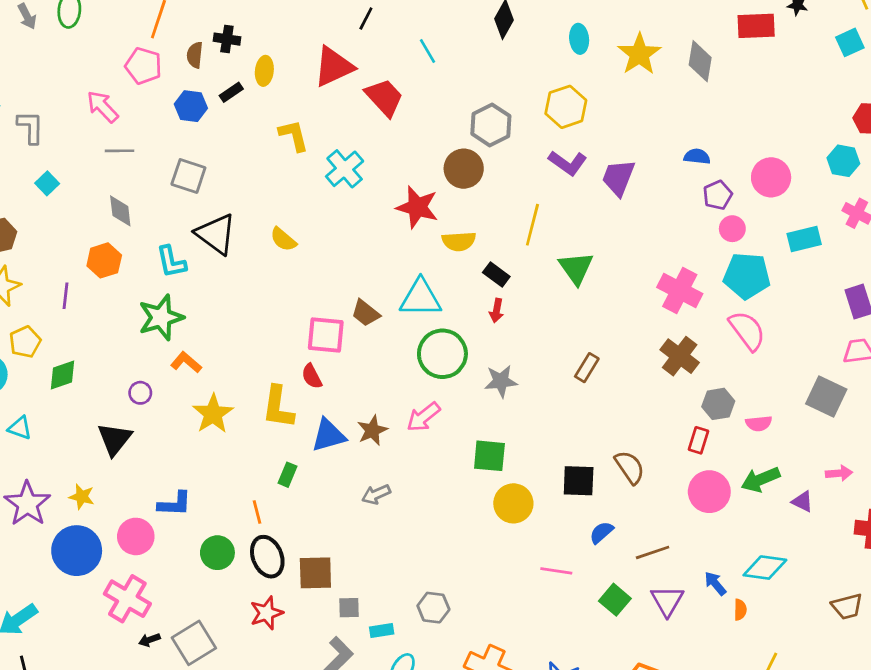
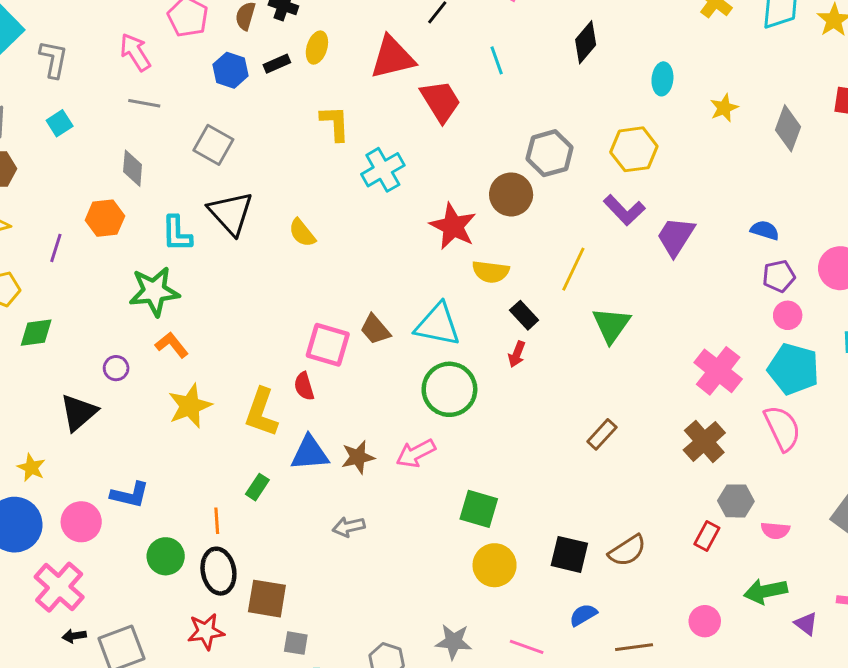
yellow star: (639, 54) -> (724, 108), size x0.6
gray star: (501, 381) -> (454, 642), moved
brown semicircle: (630, 467) -> (627, 551), turned 81
pink circle: (709, 492) -> (705, 621), moved, size x0.7

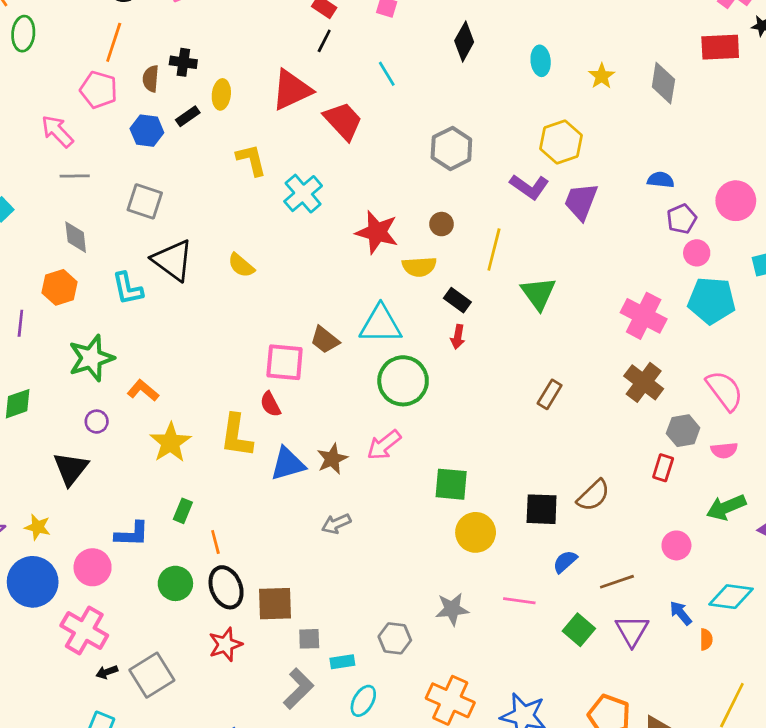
yellow hexagon: (634, 149) -> (561, 142), moved
brown circle: (511, 194) -> (442, 224), moved, size x0.6
green star: (154, 291) -> (91, 358), moved
pink semicircle: (782, 428) -> (725, 391), moved
green rectangle: (257, 487) -> (183, 511), moved

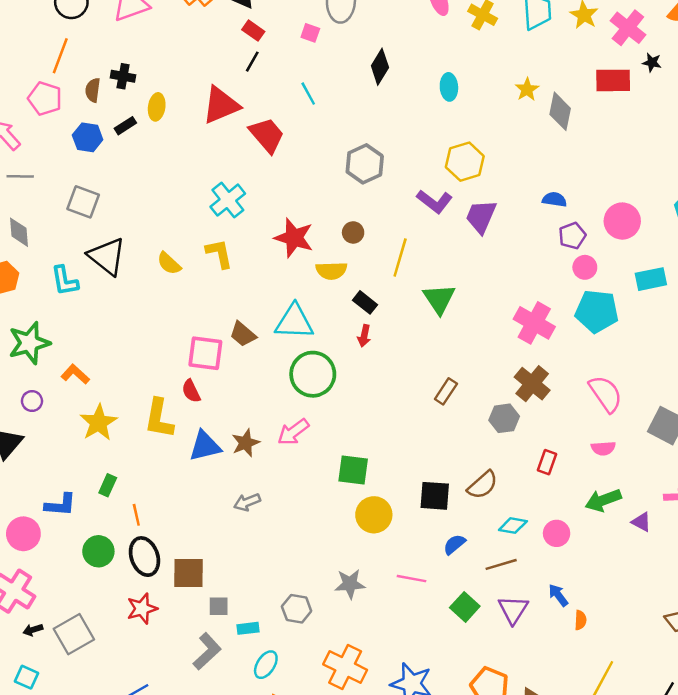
yellow star: (602, 76) -> (527, 89), moved
yellow L-shape: (251, 160) -> (219, 254), moved
gray hexagon: (683, 431) -> (504, 418), moved
cyan diamond: (731, 597) -> (513, 526), moved, size x0.7

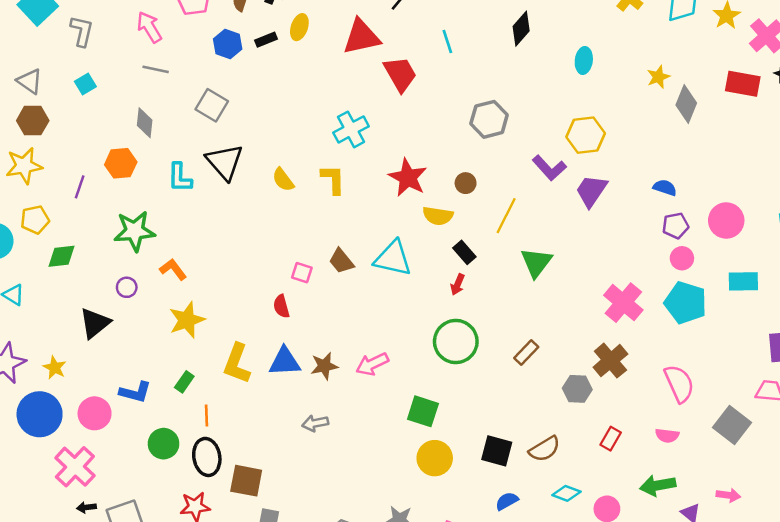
pink square: (205, 353) -> (302, 273), size x0.6
green circle: (313, 374) -> (456, 342), moved
yellow L-shape: (159, 419) -> (237, 364), moved

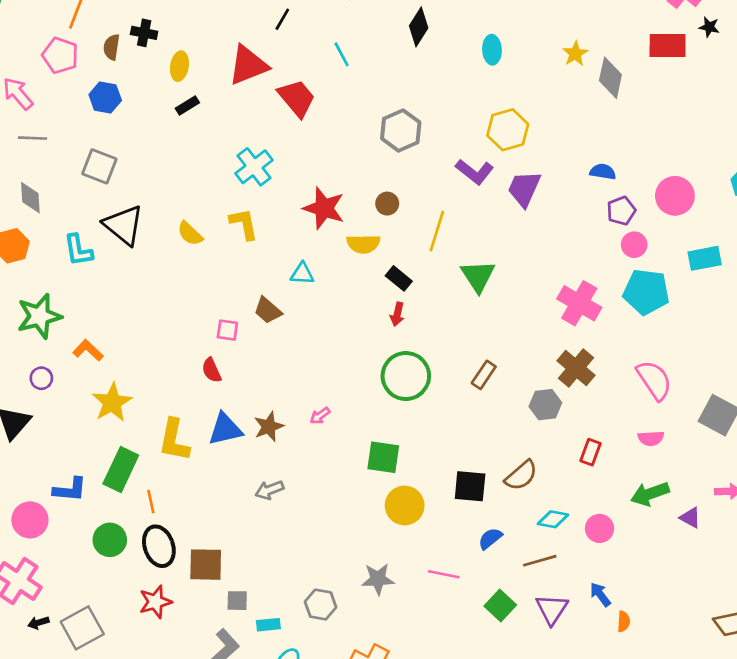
black rectangle: (266, 40) -> (187, 105), moved
cyan triangle: (393, 258) -> (302, 274), moved, size x0.6
pink arrow: (372, 364) -> (320, 416), size x0.6
green rectangle: (184, 382) -> (121, 470), size x1.8

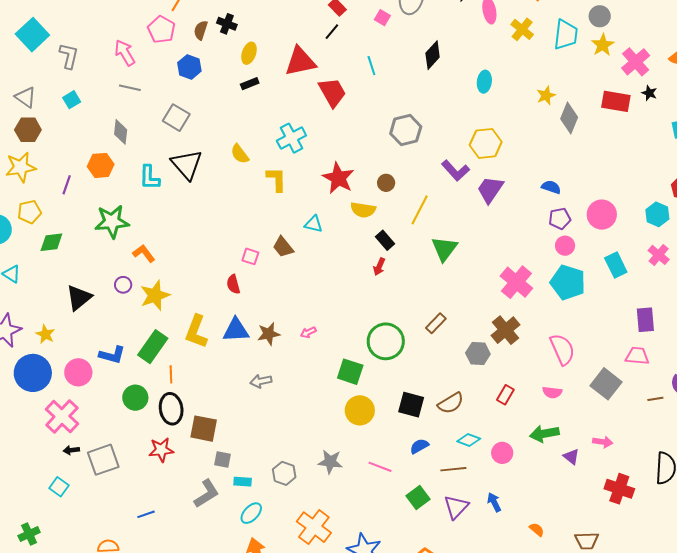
yellow semicircle: (190, 234) -> (240, 154), moved
cyan rectangle: (705, 258) -> (616, 265), turned 65
green circle: (406, 376) -> (386, 341), moved
purple circle: (41, 378) -> (123, 285), moved
orange semicircle: (624, 621) -> (537, 530), moved, turned -63

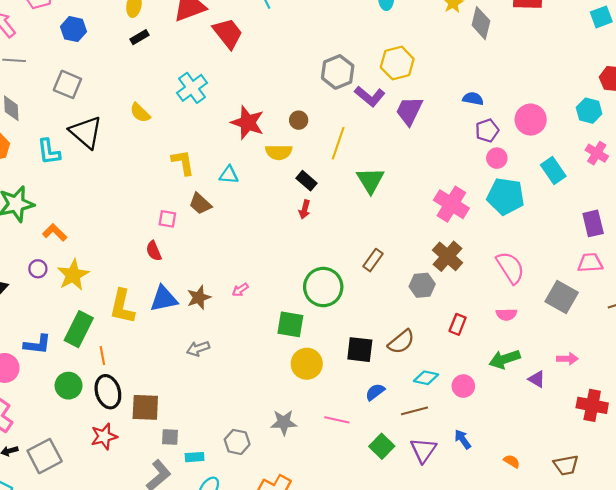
gray hexagon: (406, 130) -> (338, 72), moved
yellow L-shape: (276, 179) -> (183, 162), moved

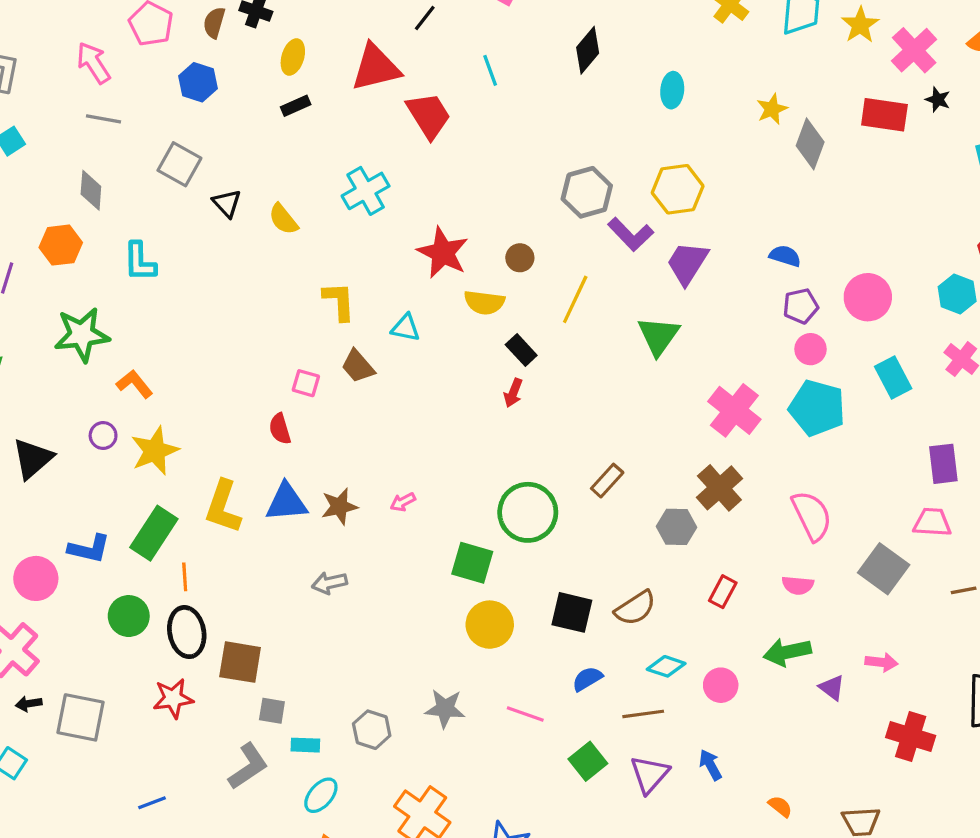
black triangle: (86, 132) -> (227, 203), moved, size x0.6
green triangle: (370, 180) -> (658, 336), moved
gray square: (45, 456) -> (81, 717), turned 32

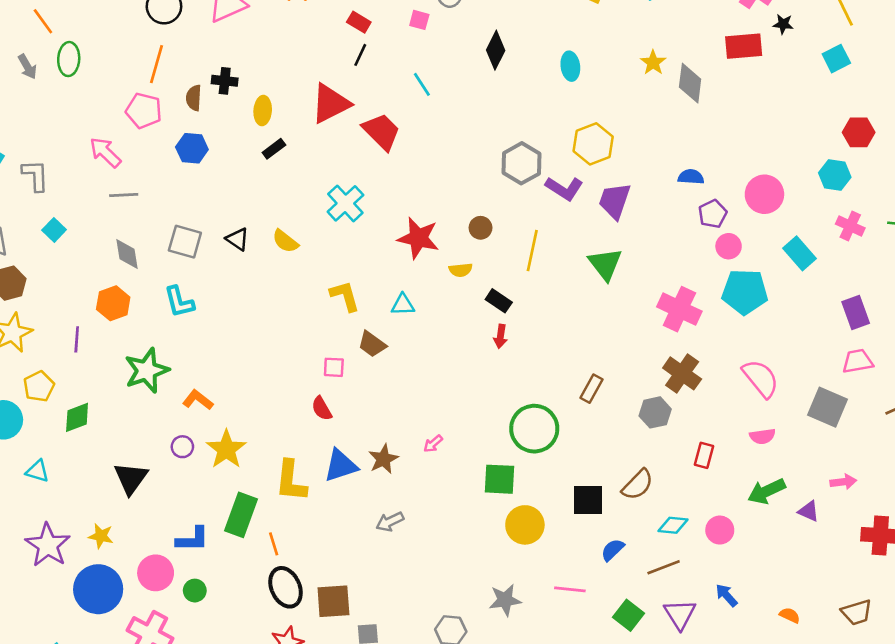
gray square: (179, 164) -> (185, 242), moved
yellow semicircle: (484, 302) -> (461, 270), size x0.7
green circle: (129, 616) -> (195, 591), moved, size x0.7

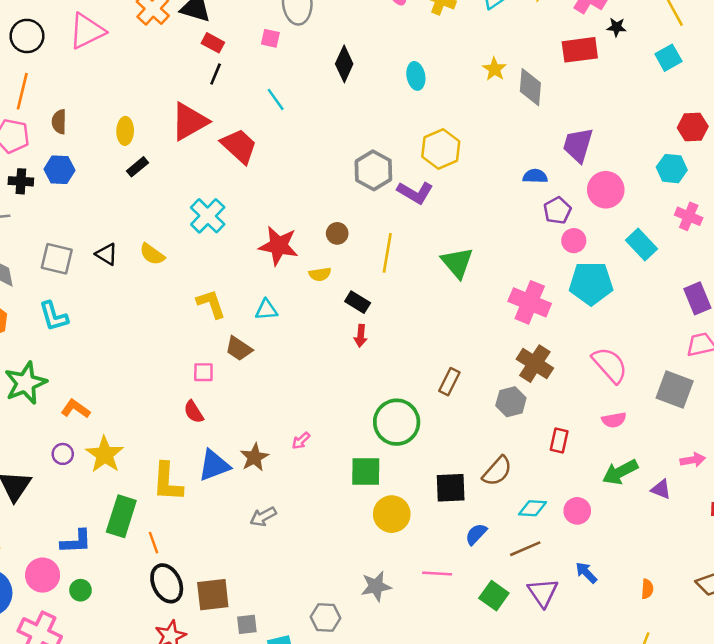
black cross: (225, 81) -> (21, 181), moved
purple trapezoid: (615, 201) -> (578, 145), moved
orange semicircle: (790, 615) -> (647, 589), turned 72

